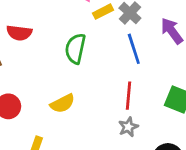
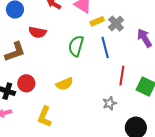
blue line: (134, 49) -> (105, 47), moved
red line: (128, 96) -> (122, 76), moved

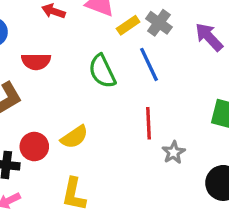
green semicircle: (76, 46) -> (102, 71), turned -30
red line: (122, 76) -> (149, 123), moved
yellow semicircle: (65, 84) -> (74, 137), moved

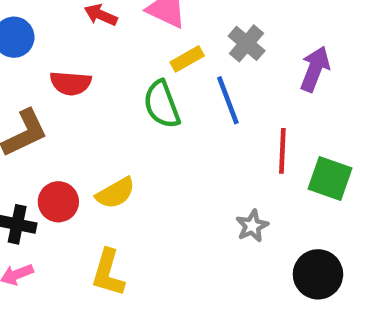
yellow rectangle: (128, 25) -> (187, 59), moved
purple arrow: (209, 37) -> (315, 69), turned 60
red line: (149, 123) -> (282, 151), moved

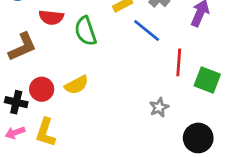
blue line: (228, 100) -> (147, 31), turned -32
green semicircle: (162, 104) -> (85, 31), moved
yellow L-shape: (108, 273) -> (46, 132), moved

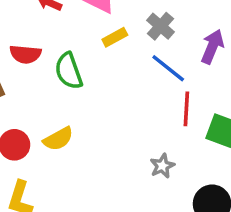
blue line: (147, 31) -> (168, 68), moved

